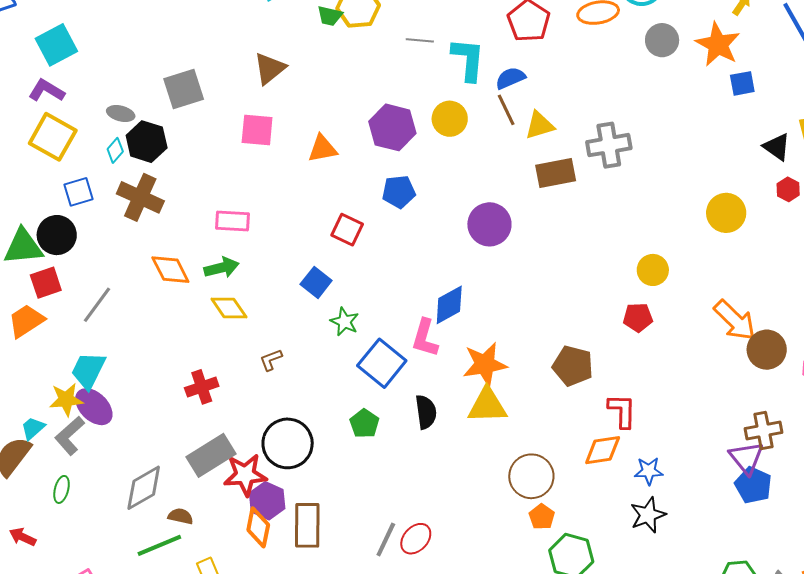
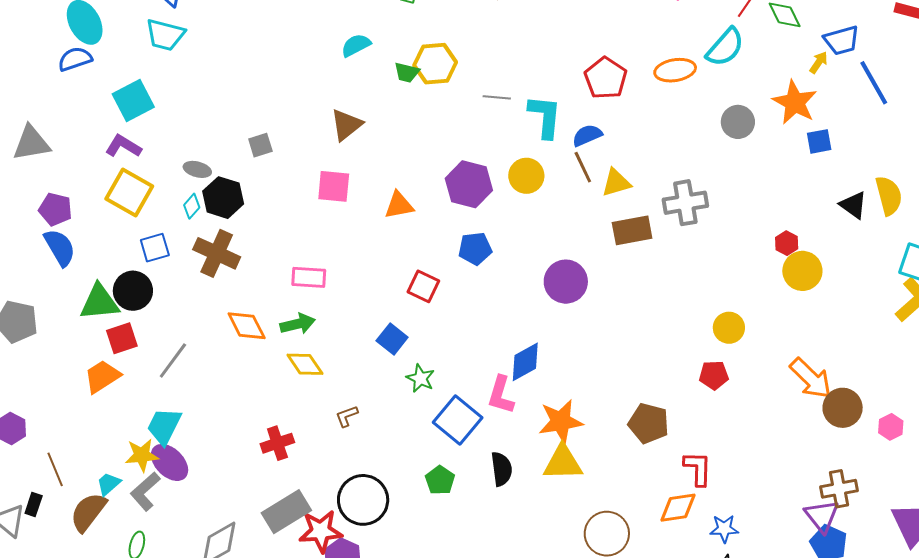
gray circle: (662, 40) -> (738, 122), moved
gray square: (184, 89) -> (260, 145), size x0.6
red hexagon: (788, 189) -> (787, 243), moved

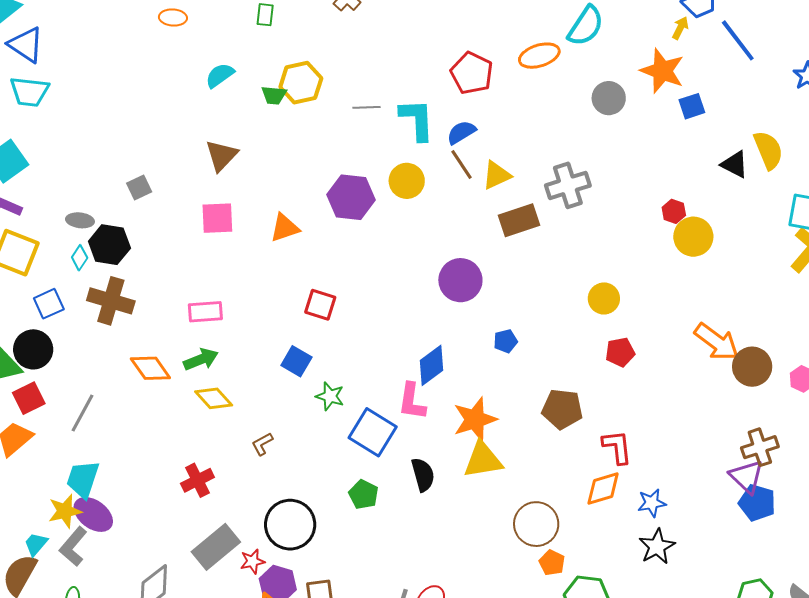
blue pentagon: (475, 249) -> (506, 341), moved, size x0.7
yellow circle: (729, 328) -> (604, 298), moved
red star: (321, 531) -> (252, 561), size x0.6

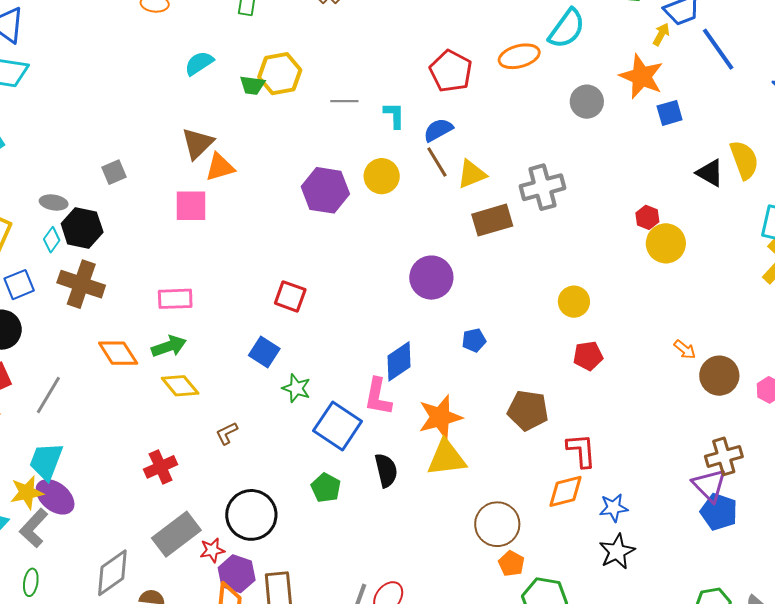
cyan L-shape: (417, 120) -> (394, 115), size x0.6
orange triangle: (285, 228) -> (220, 167), moved
orange arrow: (717, 342) -> (685, 349), size x0.5

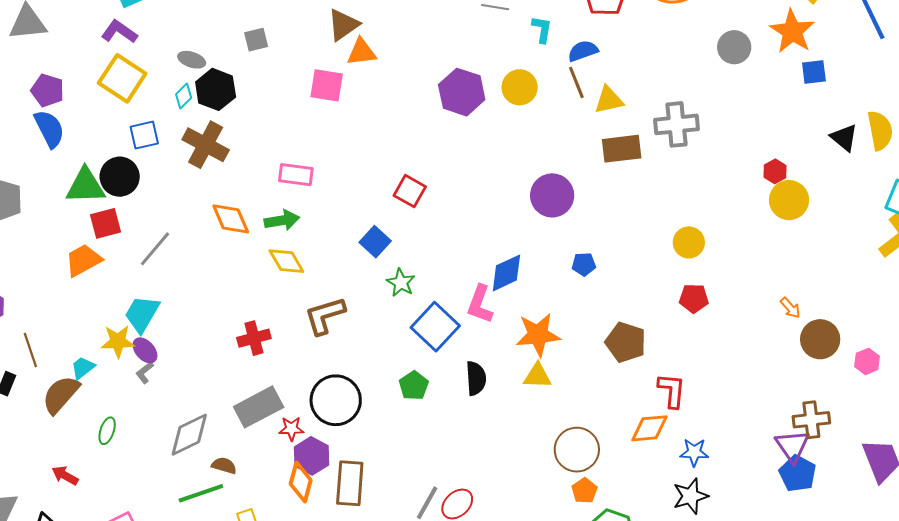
brown L-shape: (227, 433) -> (325, 316), size x1.8
yellow triangle: (446, 458) -> (538, 376), size x0.7
purple ellipse: (55, 497) -> (145, 350), size x0.7
gray L-shape: (34, 528) -> (145, 372), moved, size x0.6

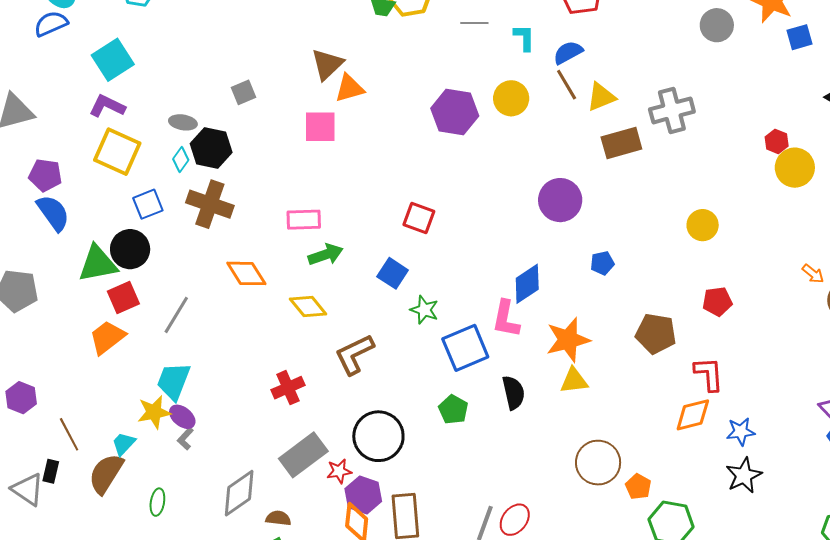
green arrow: (282, 220) -> (326, 255), moved
red pentagon: (694, 298) -> (717, 302), moved
blue square: (435, 327) -> (465, 348), turned 33
brown circle: (577, 450) -> (598, 463), moved

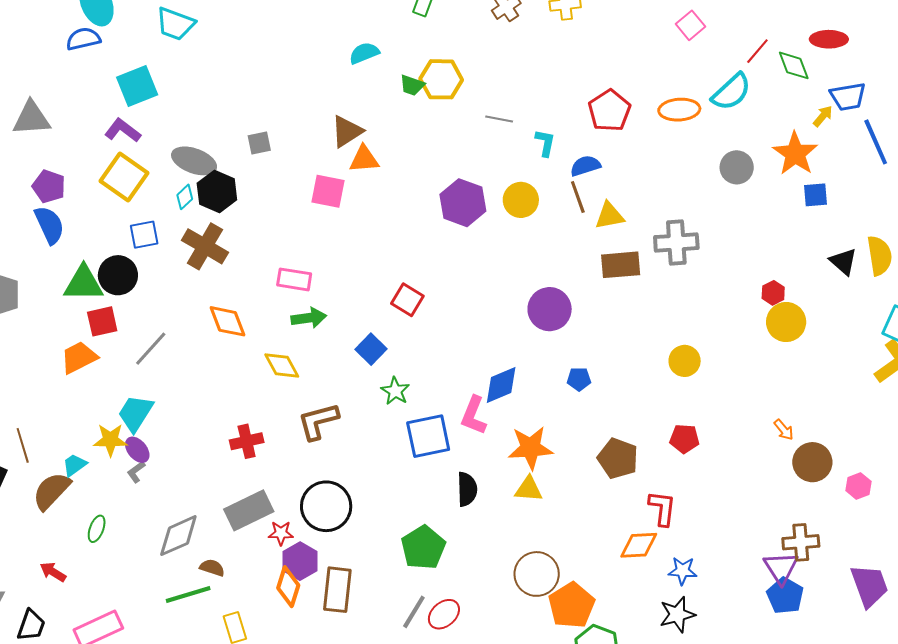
gray ellipse: (183, 122) -> (194, 161), size x1.6
green pentagon: (453, 410) -> (423, 548), moved, size x1.5
orange pentagon: (638, 487) -> (572, 605), size x1.8

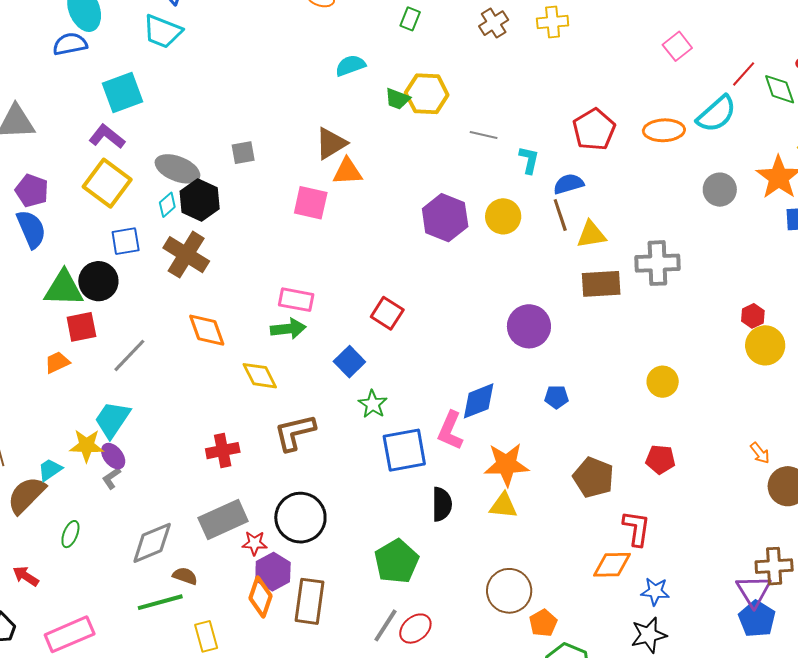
pink rectangle: (294, 279) -> (296, 300), moved
orange trapezoid: (79, 357) -> (57, 362), size x0.7
orange pentagon: (572, 605) -> (543, 623), size x0.6

